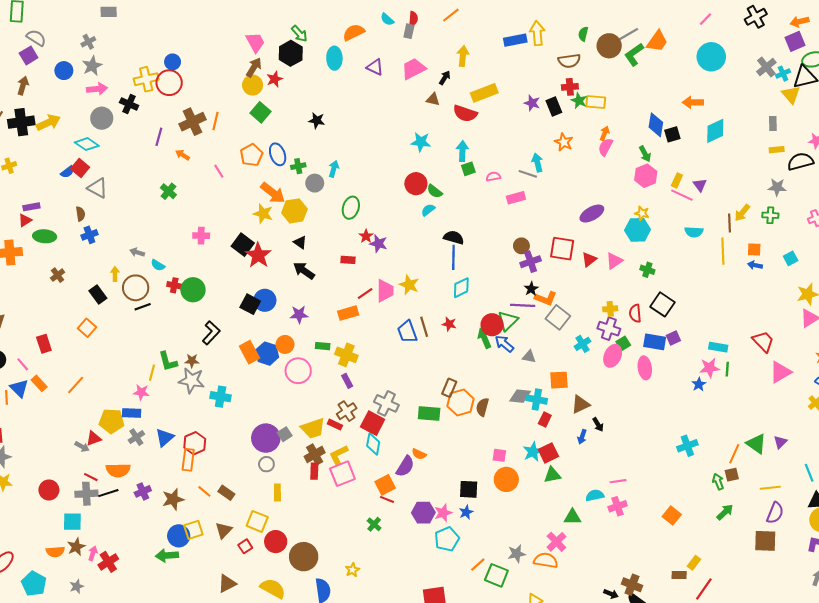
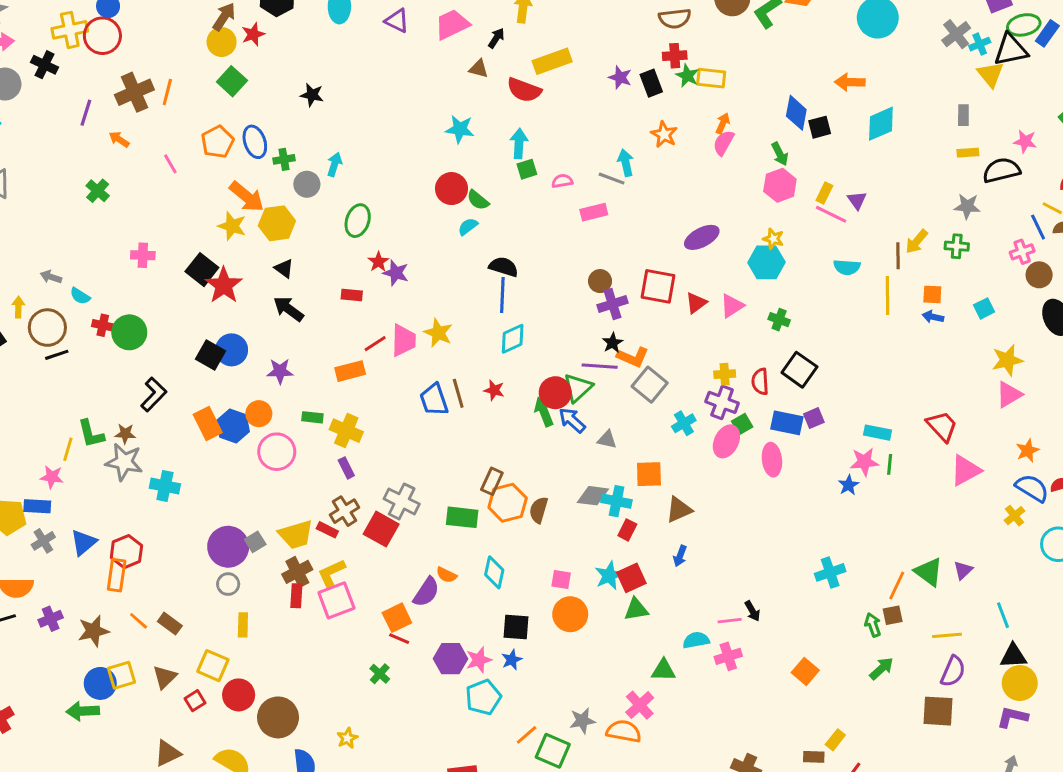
black arrow: (598, 425) -> (752, 611), moved
cyan diamond: (373, 444) -> (494, 572), moved

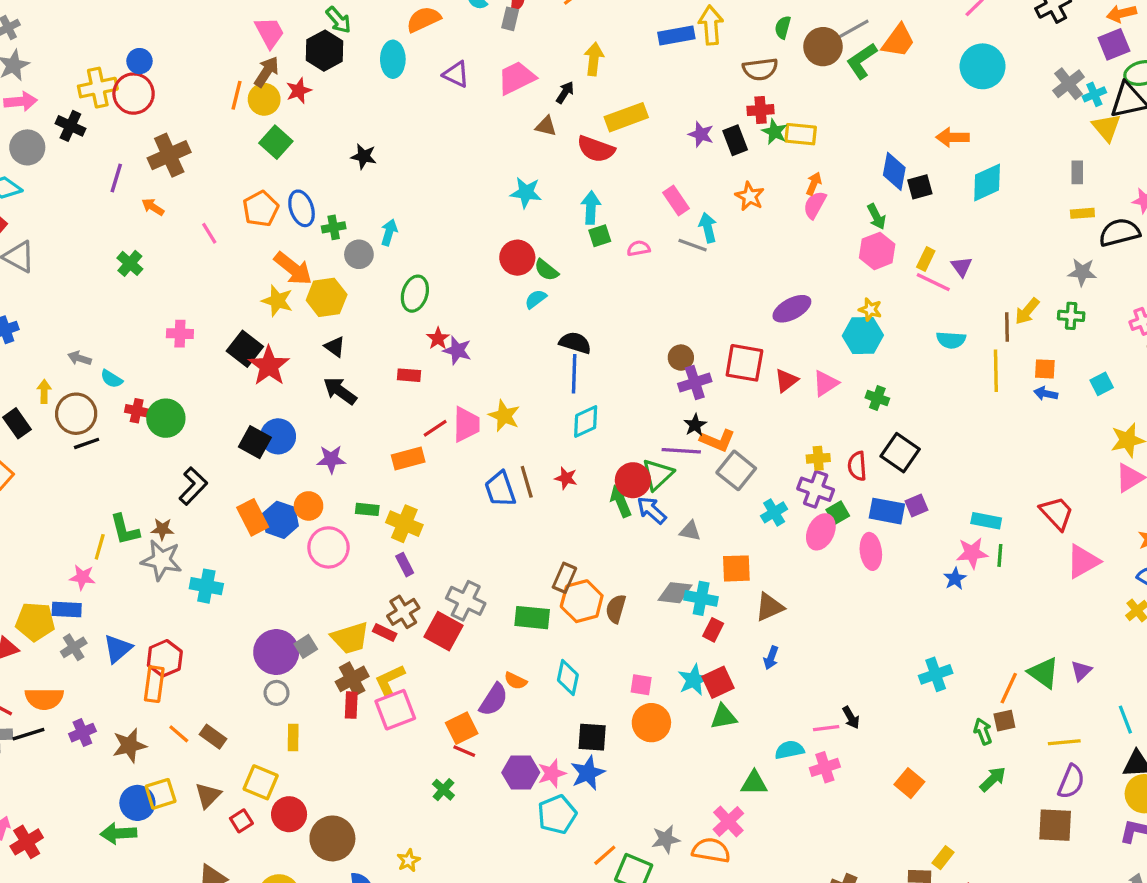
orange line: (167, 92) -> (236, 95), moved
pink rectangle: (594, 212) -> (676, 201), moved, turned 70
blue star: (512, 660) -> (588, 773), size x1.5

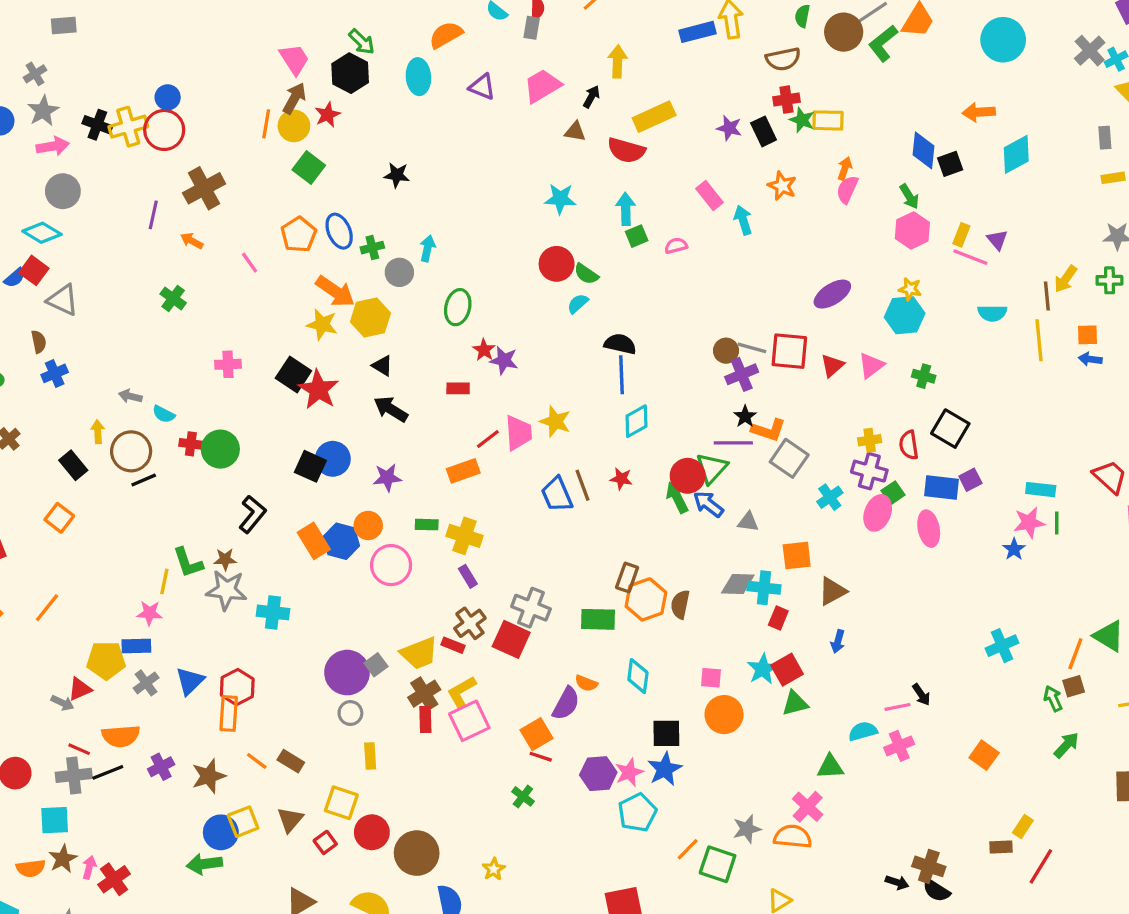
black cross: (70, 126) -> (97, 125), moved
gray line: (693, 245) -> (752, 348), moved

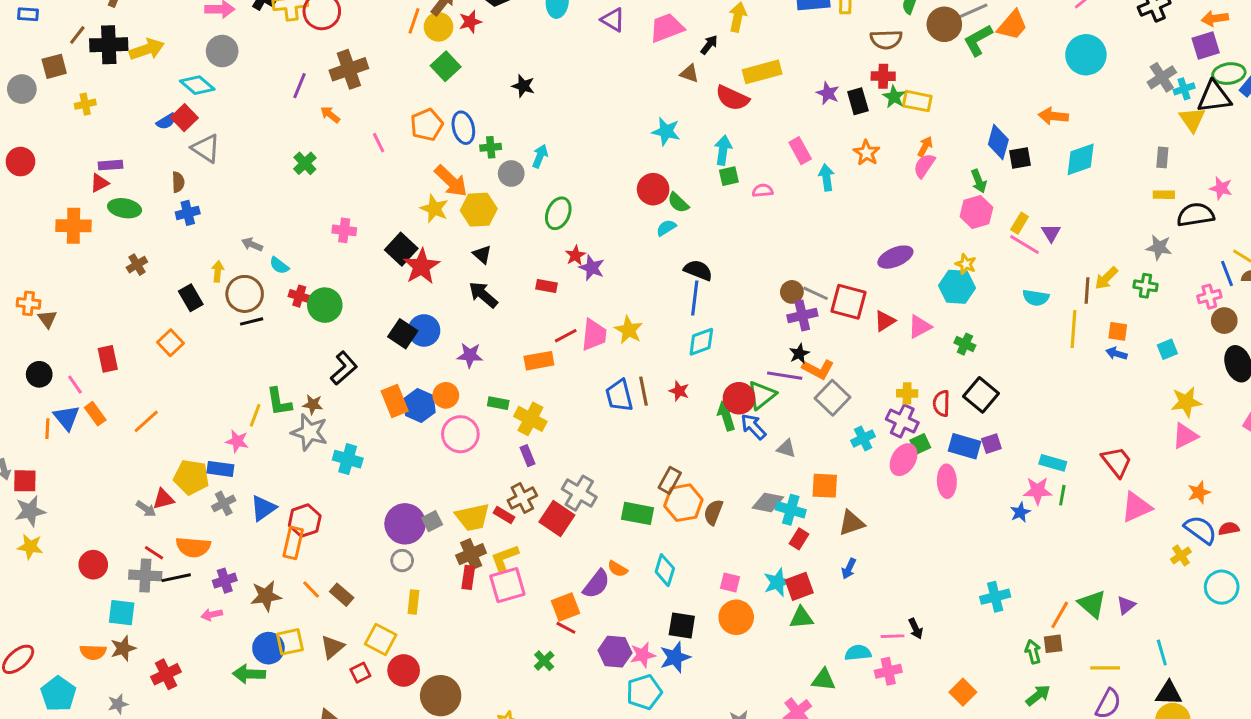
pink arrow: (89, 867) -> (212, 615), moved, turned -126

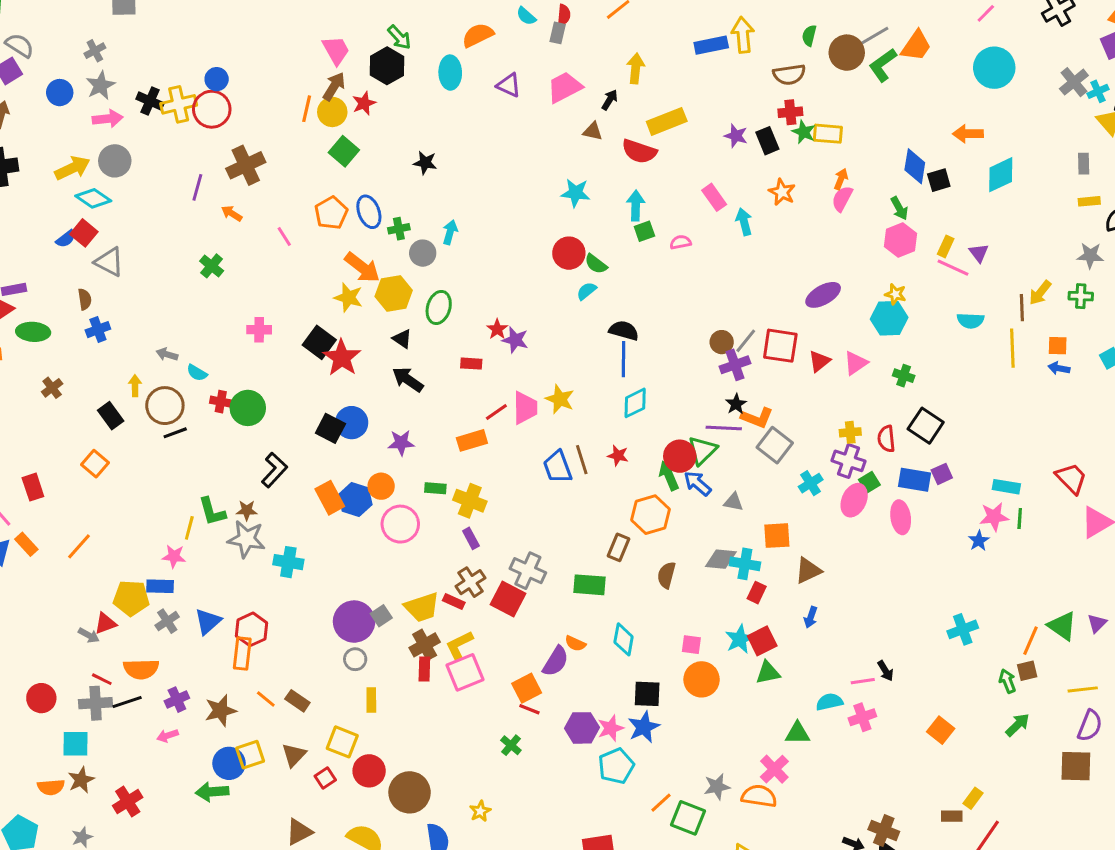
yellow arrow: (147, 49) -> (72, 168), moved
green ellipse: (558, 213) -> (439, 307), moved
gray line: (815, 293) -> (746, 341), turned -70
orange hexagon: (683, 503) -> (651, 515), moved

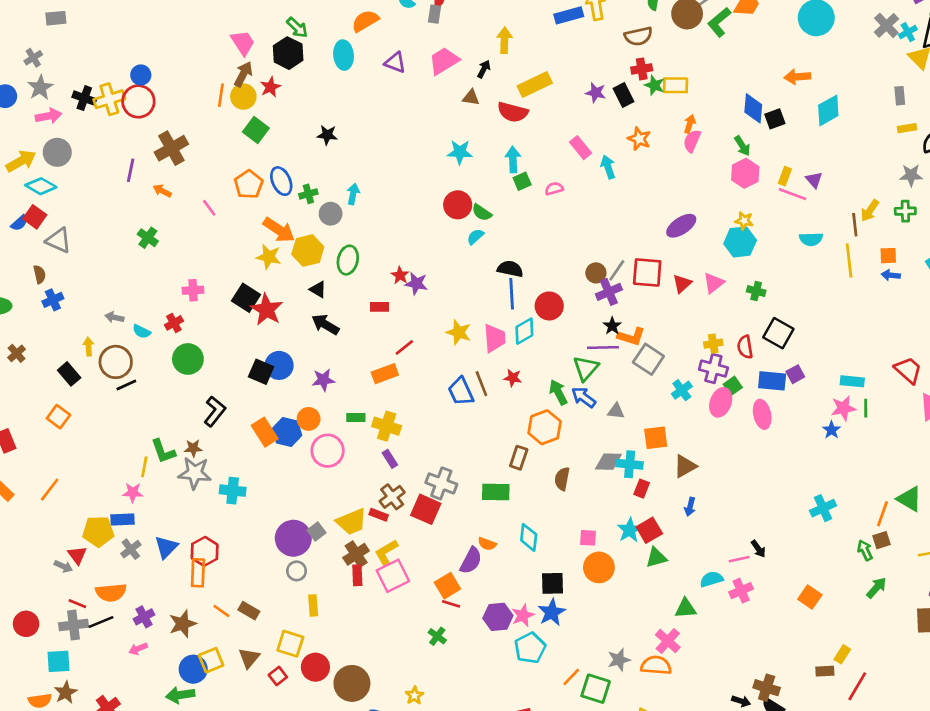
red cross: (221, 402) -> (174, 323), moved, turned -36
pink trapezoid: (525, 408) -> (495, 338), moved
red circle: (680, 456) -> (549, 306), moved
red triangle: (105, 623) -> (77, 555), turned -42

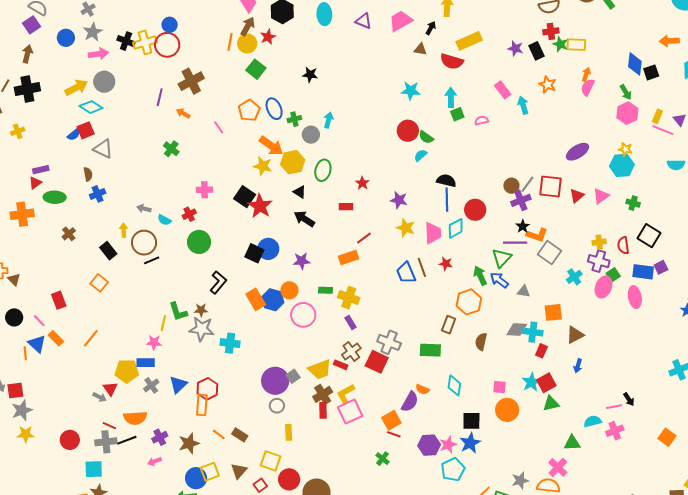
red square: (35, 217) -> (86, 130), turned 30
purple star: (416, 284) -> (399, 200), moved

